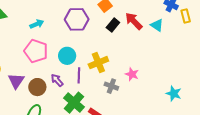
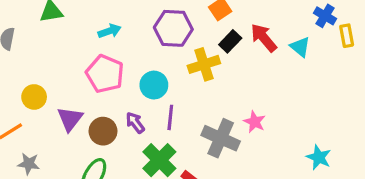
yellow cross: (98, 63) -> (204, 64), moved
gray cross: (111, 86) -> (221, 138), size x1.6

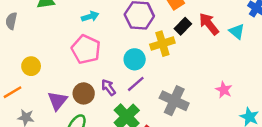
cyan circle: (154, 85) -> (135, 59), moved
purple line: (170, 117) -> (136, 84), turned 42
purple triangle: (70, 119) -> (57, 101), moved
pink star: (255, 122) -> (224, 90), moved

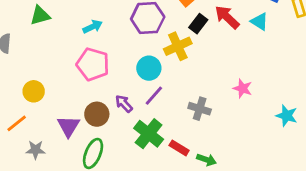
pink star: (224, 90) -> (243, 88), moved
gray cross: (174, 101) -> (200, 109), size x0.7

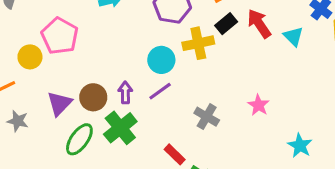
pink pentagon: (93, 64) -> (60, 36), moved
purple arrow: (124, 104) -> (125, 92), turned 30
green cross: (149, 134) -> (120, 128), moved

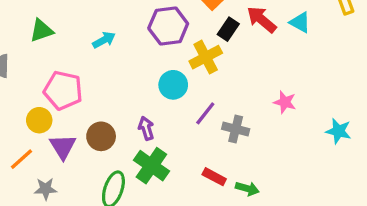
purple line: (160, 91) -> (205, 113), moved
brown circle: (93, 97) -> (101, 136), moved
purple triangle: (59, 103) -> (63, 147), moved

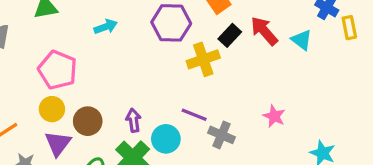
cyan circle: (173, 85) -> (166, 139), moved
purple line: (205, 113) -> (194, 115), turned 65
yellow circle: (39, 120) -> (52, 109), moved
purple triangle: (63, 147) -> (58, 144), moved

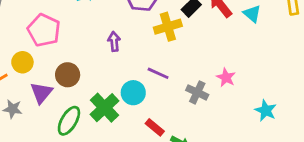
yellow circle: (52, 109) -> (22, 62), moved
purple arrow: (133, 120) -> (114, 41), moved
gray cross: (222, 135) -> (197, 92), moved

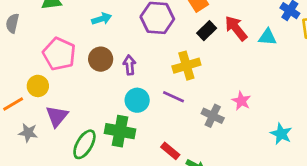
cyan triangle: (252, 14) -> (267, 37), turned -36
yellow cross: (168, 27) -> (186, 66), moved
brown circle: (68, 75) -> (101, 59), moved
cyan circle: (133, 93) -> (137, 100), moved
green cross: (105, 108) -> (120, 131), turned -36

